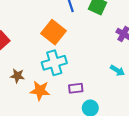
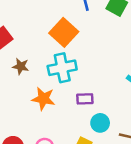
brown star: (17, 76) -> (21, 66), moved

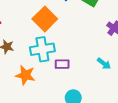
purple rectangle: (85, 99) -> (62, 64), moved

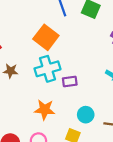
orange star: (25, 75) -> (45, 110), moved

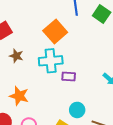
orange star: (45, 110) -> (19, 96), moved

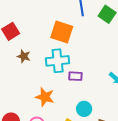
orange square: (55, 32) -> (62, 32), turned -30
orange star: (19, 96) -> (45, 97), moved

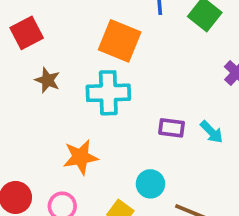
purple rectangle: (75, 76) -> (172, 128), moved
orange star: (45, 97) -> (80, 157), turned -30

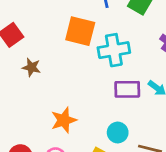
cyan cross: (108, 93) -> (114, 50), moved
purple rectangle: (172, 128) -> (127, 89), size x1.4

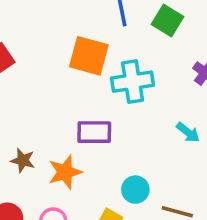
brown star: (31, 67) -> (23, 160), moved
purple rectangle: (127, 89) -> (94, 132), moved

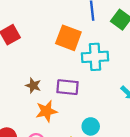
brown star: (23, 160) -> (33, 86), moved

